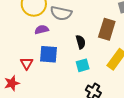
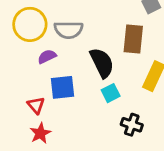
black semicircle: (81, 42) -> (102, 63), size x1.6
red star: (12, 83) -> (40, 133), moved

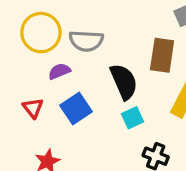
blue square: (63, 87) -> (76, 109), turned -30
red triangle: (36, 105) -> (33, 108), moved

